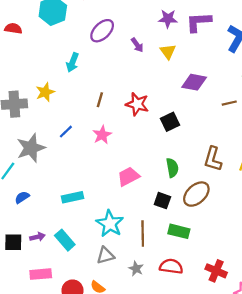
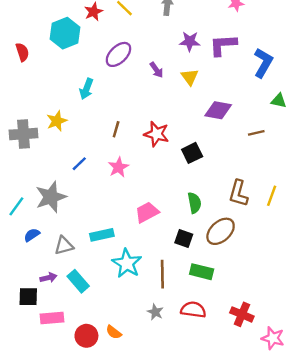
red semicircle: (13, 29) -> (22, 52), turned 63
gray star: (31, 148) -> (51, 197), moved
cyan rectangle: (73, 197) -> (102, 235), moved
black square: (13, 242) -> (28, 297), moved
gray triangle: (105, 255) -> (64, 246), moved

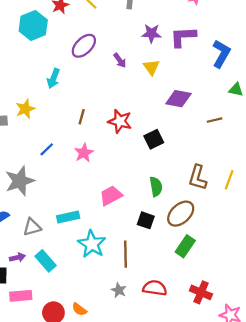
green rectangle: (202, 272) -> (185, 246), moved, turned -70

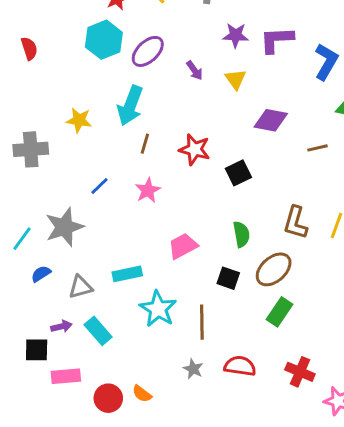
cyan hexagon: (33, 26) -> (104, 40), moved
cyan arrow: (53, 78) -> (130, 106), moved, size x1.5
yellow star: (25, 109) -> (79, 120), moved, turned 30

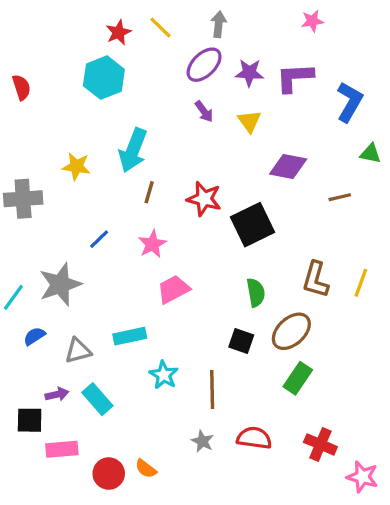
purple ellipse: (148, 51) -> (204, 65), moved
black square: (238, 173) -> (253, 225), size x1.5
pink trapezoid: (183, 246) -> (173, 289), moved
cyan star: (158, 309) -> (164, 375), size x0.7

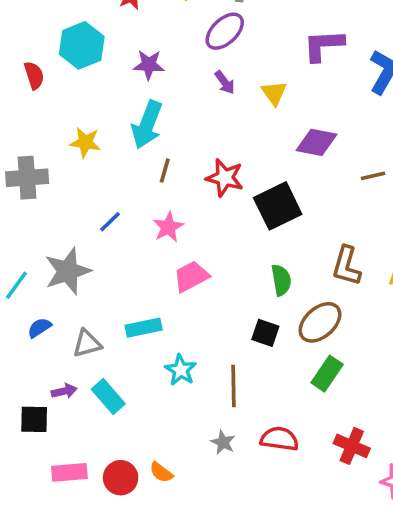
purple star: (249, 73) -> (149, 65), moved
cyan hexagon: (104, 78) -> (82, 45), moved
red semicircle: (21, 87) -> (34, 75), moved
pink rectangle: (62, 449) -> (69, 472), moved

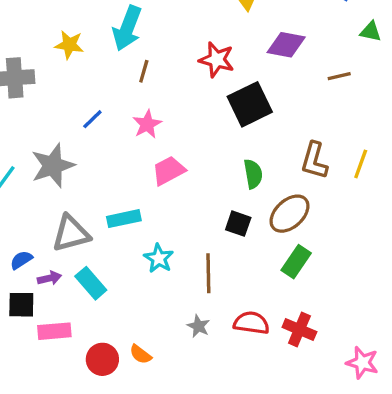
red star: (225, 178) -> (217, 60), moved
blue semicircle: (39, 328) -> (21, 260), moved
gray triangle: (87, 344) -> (71, 233), size x1.4
red cross: (352, 446) -> (299, 330), moved
pink rectangle: (69, 472) -> (54, 331), moved

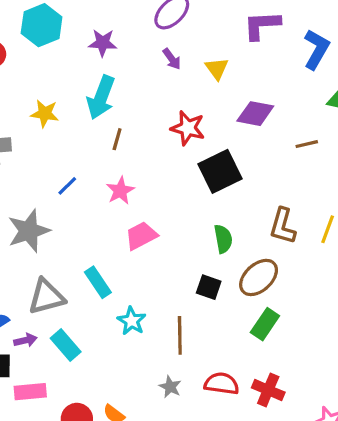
cyan rectangle: (124, 219) -> (98, 282), turned 68

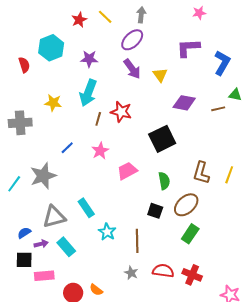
purple arrow: (172, 59) -> (132, 69), size x1.5
red star: (188, 128) -> (121, 112), moved
brown line: (307, 144) -> (218, 109), moved
pink trapezoid: (141, 236) -> (127, 171), moved

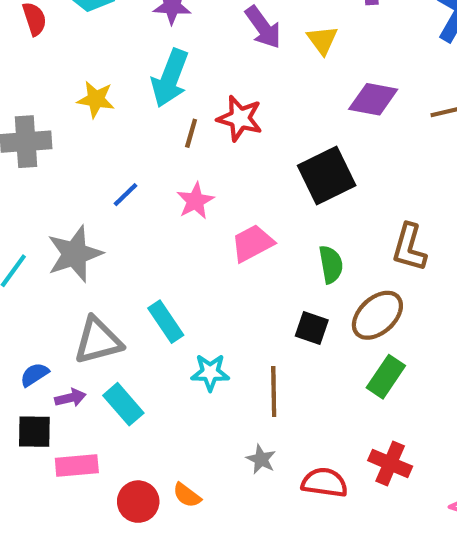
cyan star: (107, 232) -> (210, 372), turned -30
red semicircle: (163, 271) -> (324, 483), moved

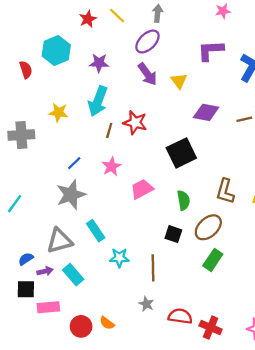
gray star: (75, 254) -> (71, 195), moved
red cross: (390, 463) -> (211, 328), moved

